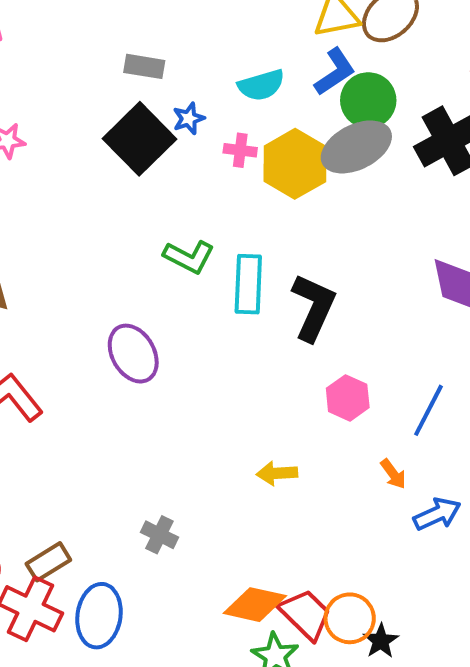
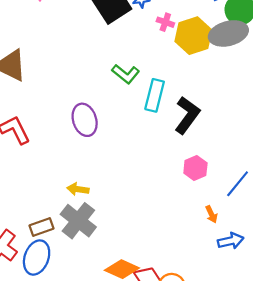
yellow arrow: (277, 473) -> (78, 189), moved
gray cross: (159, 535) -> (78, 221), size x1.8
brown rectangle: (48, 562) -> (42, 227), moved

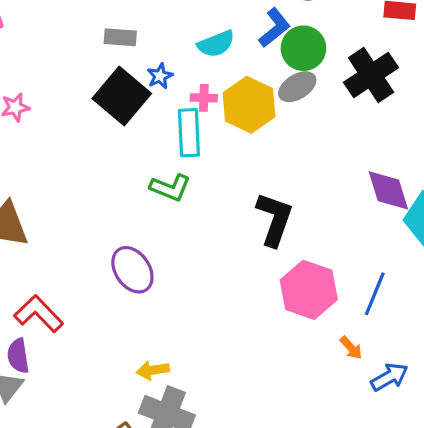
gray ellipse: (228, 33) -> (297, 87), size x0.7
cyan rectangle: (155, 95) -> (189, 133), moved
pink hexagon: (195, 168) -> (309, 290), size x1.6

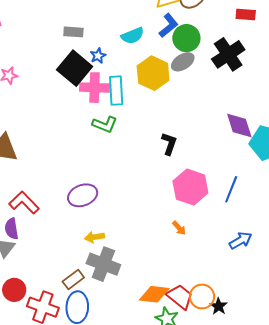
pink cross: (204, 98) -> (94, 88), moved, size x1.8
black L-shape: (274, 219) -> (169, 144), size x0.7
purple ellipse: (132, 270) -> (83, 195), moved, turned -76
orange arrow: (351, 348) -> (179, 228), moved

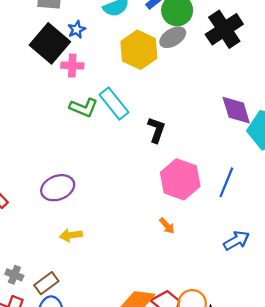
pink cross: (94, 88) -> (72, 66), size x0.7
cyan rectangle: (116, 91) -> (114, 103), moved, turned -36
gray cross: (103, 264) -> (14, 275), moved, size x0.5

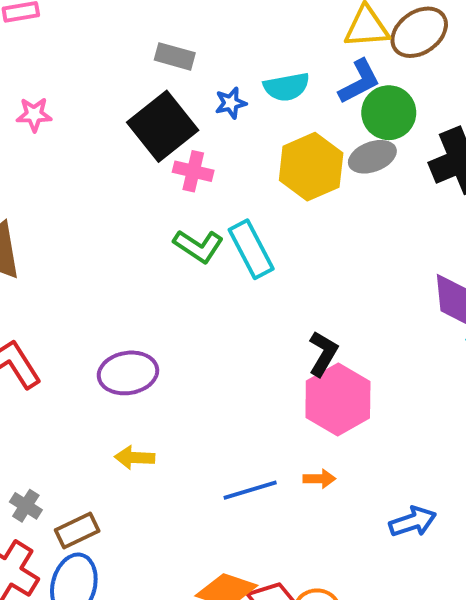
blue star: (77, 29) -> (231, 103), moved
black L-shape: (156, 130) -> (323, 354), moved
blue line: (226, 182) -> (250, 490), moved, turned 40
orange arrow: (167, 226) -> (319, 479), moved, turned -60

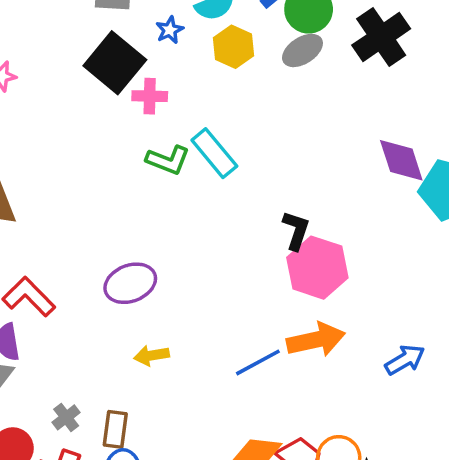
yellow hexagon: (311, 167) -> (234, 47), moved, size x0.7
orange arrow: (319, 479) -> (316, 340), size x2.0
gray cross: (26, 506) -> (66, 417), turned 32
brown rectangle: (77, 530) -> (115, 429), turned -45

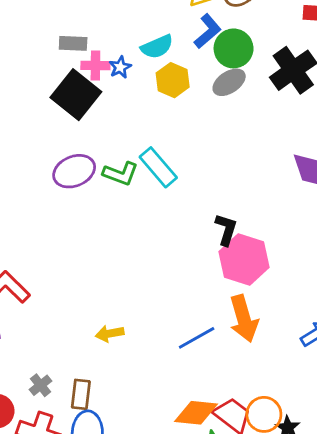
pink cross: (150, 96) -> (95, 66), moved
purple ellipse: (130, 283) -> (74, 171), moved
orange arrow: (316, 340) -> (244, 319), turned 87

